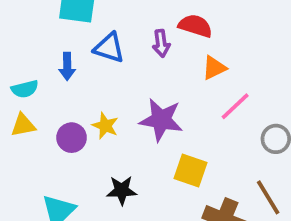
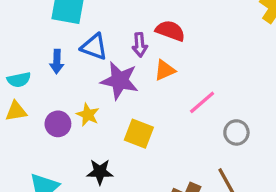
orange triangle: (214, 68) -> (165, 70), moved
purple star: (161, 120) -> (120, 81), moved
yellow square: (190, 170) -> (139, 134), moved

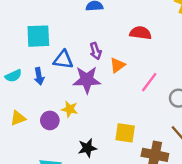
red semicircle: (170, 31) -> (140, 33), moved
cyan semicircle: (19, 80) -> (13, 76), moved
yellow square: (139, 134) -> (125, 133), moved

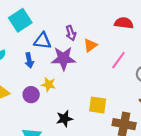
red semicircle: (140, 33) -> (124, 23), moved
cyan square: (38, 36) -> (20, 20), turned -30
blue arrow: (39, 76) -> (29, 60), moved

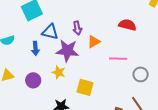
pink line: (118, 60) -> (118, 59), turned 48
yellow star: (49, 85) -> (59, 72), moved
yellow square: (98, 105) -> (85, 87), moved

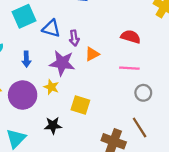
blue triangle: (50, 32) -> (51, 28), moved
pink line: (118, 59) -> (129, 68), moved
purple circle: (33, 80) -> (23, 95), size x1.6

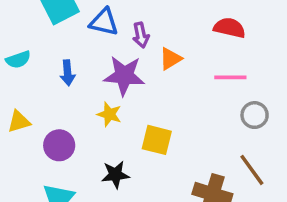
purple circle: (23, 95) -> (59, 145), moved, size x0.7

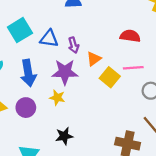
blue arrow: (68, 73) -> (28, 73), size x1.6
yellow square: (157, 140) -> (110, 77), moved, turned 30
purple circle: (59, 145) -> (26, 108), moved

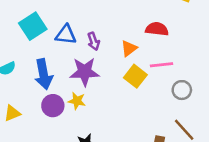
orange triangle: (94, 59) -> (129, 48), moved
purple circle: (26, 108) -> (53, 106), moved

